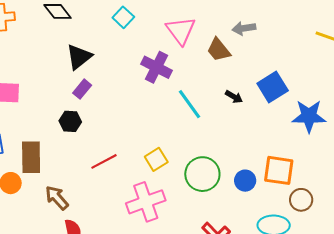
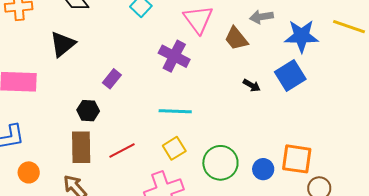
black triangle: (79, 57) -> (63, 44), moved
purple rectangle: (82, 89) -> (112, 79), moved
cyan line: (189, 104) -> (175, 111), moved, turned -52
blue star: (309, 116) -> (301, 36), moved
brown rectangle: (31, 157) -> (81, 147), moved

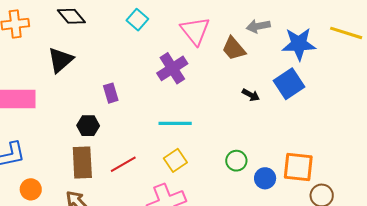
purple cross: (174, 56) -> (172, 68), turned 32
purple rectangle: (112, 79) -> (111, 93), turned -54
green circle: (220, 163) -> (236, 161), moved, size x0.6

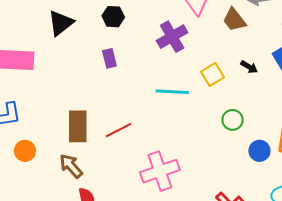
black hexagon: (88, 126) -> (113, 17), moved
yellow square: (175, 160) -> (213, 74), moved
green circle: (236, 161) -> (233, 120), moved

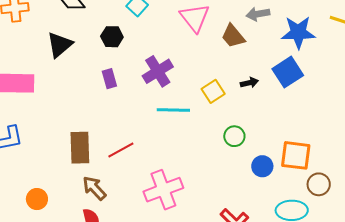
purple cross: (172, 37) -> (158, 71), moved
black arrow: (249, 67) -> (249, 83), turned -42
orange circle: (25, 151) -> (37, 199), moved
brown arrow: (71, 166) -> (94, 188), moved

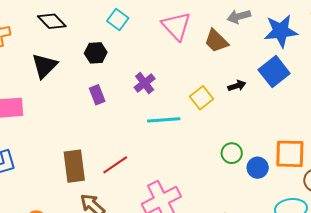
purple cross: (158, 71) -> (145, 83), size x0.7
green circle: (234, 136) -> (232, 153), moved

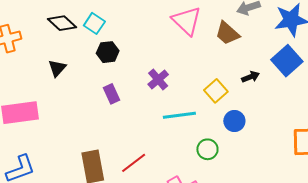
cyan square: (118, 19) -> (94, 23), moved
black triangle: (44, 66) -> (57, 68), size x0.7
green circle: (232, 153) -> (207, 149), moved
blue circle: (258, 168) -> (234, 121), moved

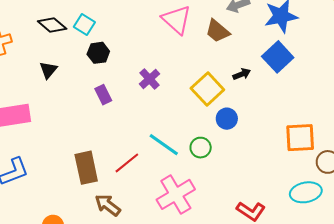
yellow square: (216, 91) -> (207, 89), size x1.4
cyan line: (179, 115) -> (164, 145), moved, turned 44

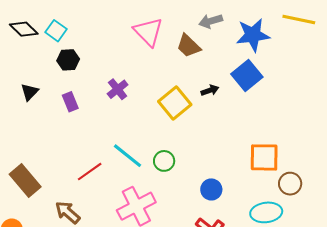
black triangle: (48, 70) -> (29, 92), moved
blue circle: (227, 119) -> (211, 189), moved
brown rectangle: (86, 168) -> (25, 180), moved, turned -32

